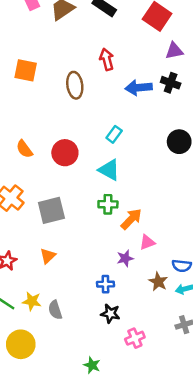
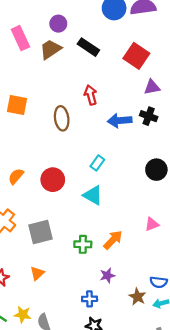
orange semicircle: (24, 149) -> (16, 176), turned 78
green cross: (108, 204) -> (83, 244), moved
pink triangle: (147, 242) -> (152, 224), moved

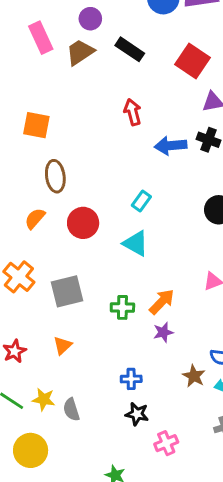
brown ellipse: (62, 118) -> (55, 176), moved
purple star: (107, 275) -> (163, 332), moved

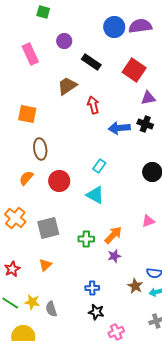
brown trapezoid: (80, 52) -> (67, 86), moved

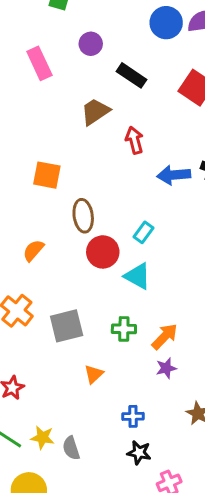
orange square: (27, 114) -> (47, 175), moved
brown ellipse: (40, 149) -> (83, 216), moved
red circle: (59, 181) -> (103, 252), moved
green cross: (86, 239) -> (124, 329), moved
orange triangle: (45, 265) -> (94, 374), moved

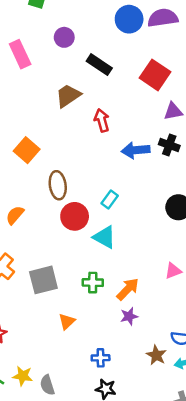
orange square: (47, 175) -> (27, 150), turned 30

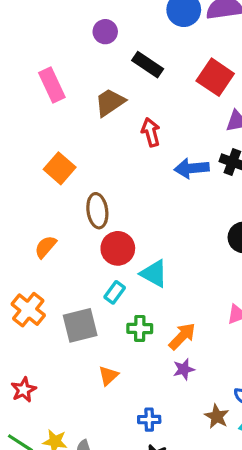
pink rectangle: (20, 54) -> (52, 85), moved
cyan rectangle: (110, 200) -> (115, 292), moved

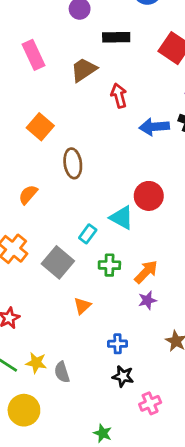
black rectangle: (148, 65) -> (116, 37), turned -35
red circle: (118, 248) -> (149, 196), moved
gray square: (80, 325) -> (58, 262), turned -36

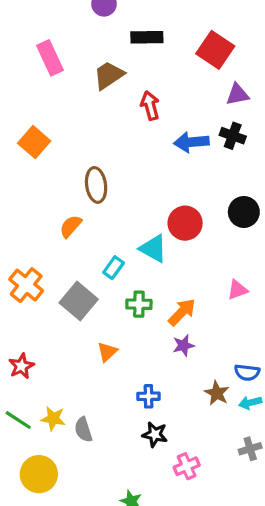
orange square: (40, 127) -> (34, 142), moved
orange semicircle: (28, 195) -> (71, 226), moved

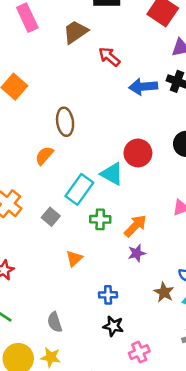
red arrow: (150, 106) -> (109, 57), turned -35
cyan rectangle: (114, 268) -> (79, 189), size x1.6
gray square: (79, 301) -> (51, 217), size x0.6
yellow star: (53, 419) -> (51, 357), moved

